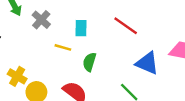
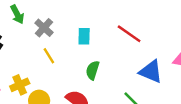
yellow line: (63, 47) -> (49, 56), moved, turned 42
yellow cross: (17, 76) -> (20, 85), turned 36

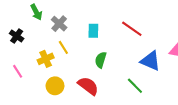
yellow cross: (20, 85) -> (46, 59), moved

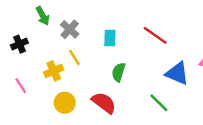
black cross: (17, 36) -> (19, 44), turned 32

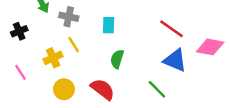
gray cross: (70, 29) -> (69, 17), turned -30
red line: (155, 35) -> (171, 29), moved

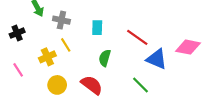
red line: (171, 29) -> (137, 37), moved

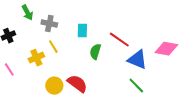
green semicircle: (105, 58) -> (95, 52), moved
yellow circle: (57, 85) -> (54, 86), moved
green line: (140, 85) -> (136, 86), moved

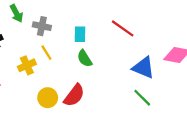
red line: (119, 40) -> (123, 28), moved
green semicircle: (95, 52) -> (85, 58), moved, turned -49
red semicircle: (77, 84) -> (74, 95), turned 90

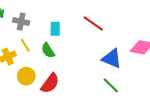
green semicircle: (85, 58) -> (48, 50), moved
yellow circle: (48, 98) -> (26, 76), moved

